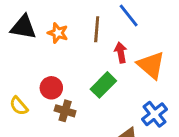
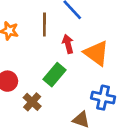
brown cross: (65, 111) -> (32, 102), moved, turned 30
blue cross: (154, 114) -> (103, 98), turned -35

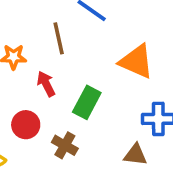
red arrow: (68, 44) -> (46, 84), moved

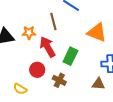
red arrow: (46, 84) -> (48, 47), size x1.5

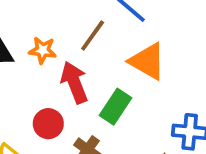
brown line: (53, 21) -> (93, 36), turned 42
orange triangle: (97, 32) -> (147, 61), moved

